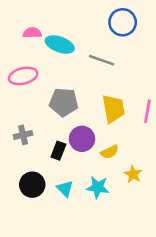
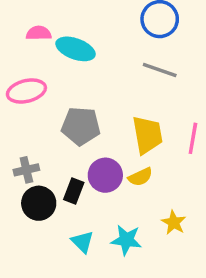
gray line: (102, 60) -> (160, 70), moved
yellow semicircle: (109, 152) -> (140, 177), moved
black circle: (32, 185) -> (39, 203), moved

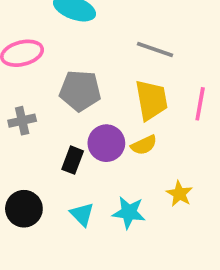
gray line: (160, 70) -> (155, 49), moved
gray cross: (26, 170) -> (22, 121), moved
black circle: (39, 203) -> (24, 209), moved

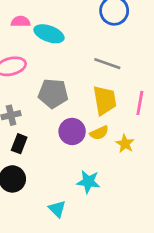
black rectangle: (73, 160) -> (19, 144), moved
yellow star: (179, 194) -> (125, 144), moved
cyan triangle: (82, 214) -> (57, 209), moved

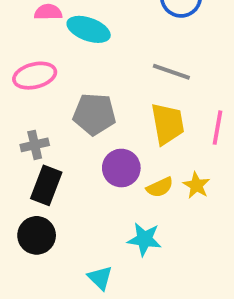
yellow semicircle: (99, 133) -> (160, 187), moved
black rectangle: (19, 144) -> (46, 185), size x1.4

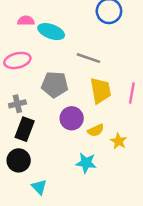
gray line: (171, 72) -> (88, 58), moved
yellow star: (196, 185) -> (119, 141), moved
cyan triangle: (100, 278) -> (39, 187), moved

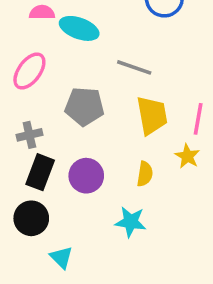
pink ellipse: (17, 60) -> (29, 71), turned -40
purple circle: (72, 118) -> (86, 176), moved
yellow semicircle: (96, 130) -> (145, 174), turned -56
yellow star: (119, 141) -> (187, 156), moved

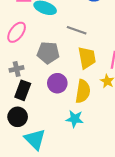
yellow semicircle: (145, 174) -> (83, 91), size x1.6
purple circle: (86, 176) -> (57, 83), moved
cyan triangle: (61, 257) -> (35, 139), size x1.6

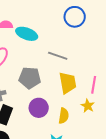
yellow semicircle: (83, 91) -> (64, 116), size x0.7

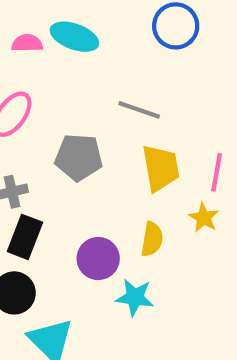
cyan ellipse: (27, 34) -> (74, 37), moved
purple circle: (39, 108) -> (98, 259), moved

